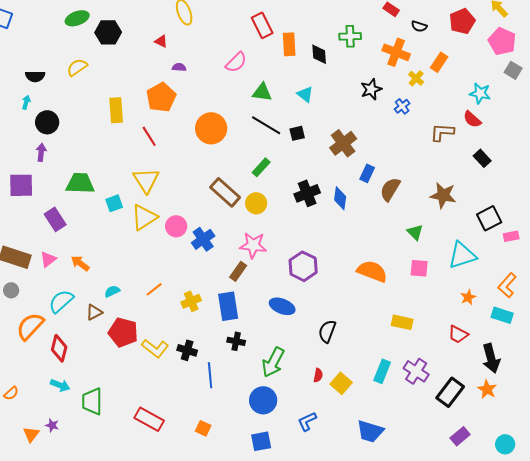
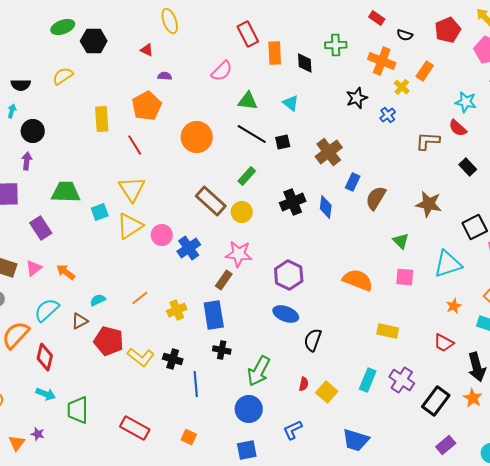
blue ellipse: (282, 306) -> (286, 314), moved

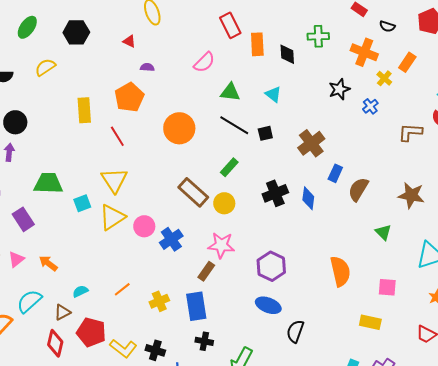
green ellipse: (63, 27) -> (27, 27), moved, turned -35
pink square: (405, 277) -> (387, 287), moved
orange semicircle: (358, 280) -> (340, 271), turned 56
red diamond: (45, 357) -> (55, 343), moved

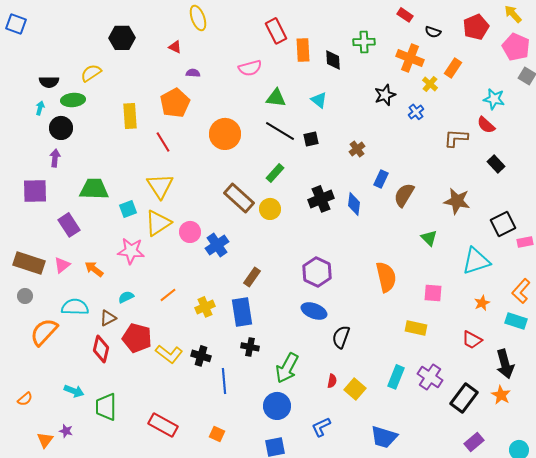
green ellipse: (27, 27) -> (73, 100), moved, turned 50
pink semicircle: (204, 62) -> (250, 68), turned 30
brown cross: (311, 143) -> (357, 149), size x0.6
pink star: (221, 245) -> (131, 251), moved
cyan semicircle: (29, 301) -> (75, 307), turned 44

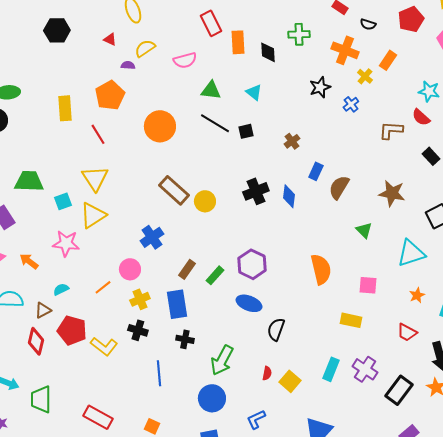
yellow semicircle: (91, 73) -> (145, 48), moved
green rectangle: (275, 173) -> (215, 275), moved
pink circle: (190, 232) -> (130, 269), moved
black cross: (201, 356) -> (138, 330), moved

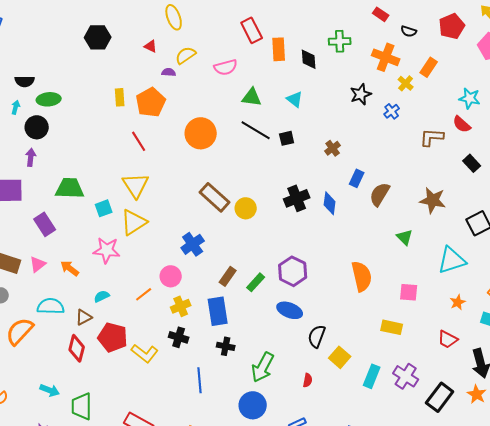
yellow rectangle: (65, 108) -> (120, 97), moved, size x0.7
yellow square: (290, 381) -> (340, 357), moved

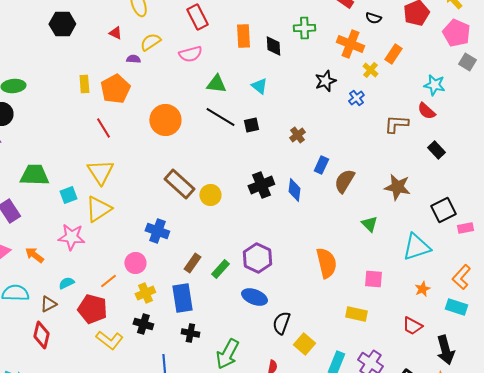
red rectangle: (252, 30) -> (197, 17), moved
blue cross: (193, 244) -> (157, 231), turned -35
red pentagon: (113, 337) -> (92, 309), moved

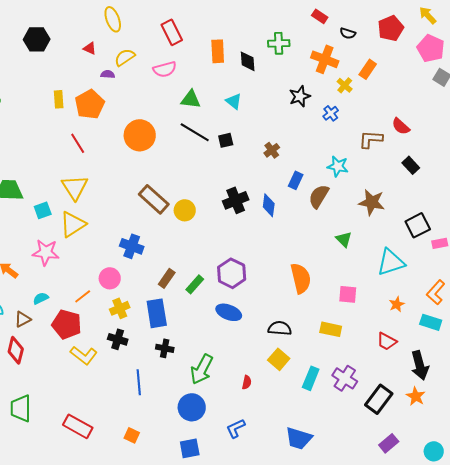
cyan star: (434, 85) -> (338, 166), moved
black semicircle: (281, 323) -> (280, 328), moved, turned 75

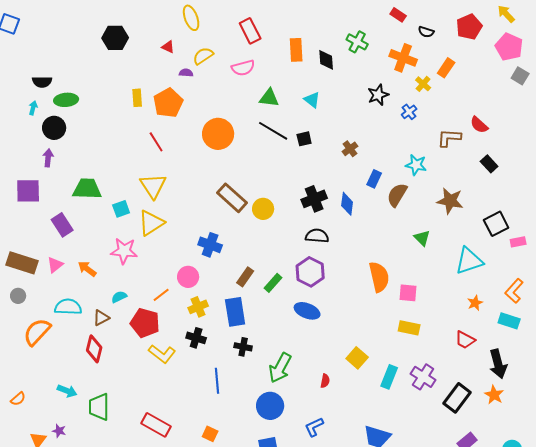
green cross: (279, 43) -> (357, 42), turned 30
pink square: (348, 294) -> (408, 293), moved
black semicircle: (280, 328) -> (317, 236), moved

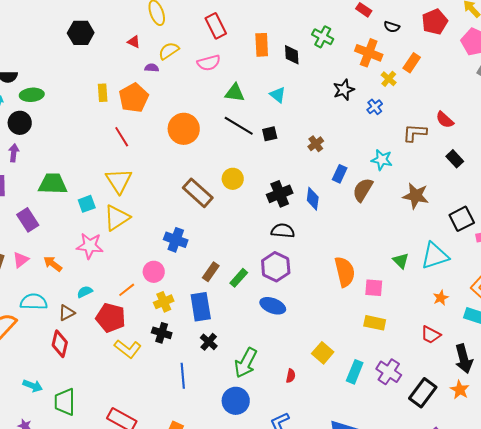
yellow circle: (263, 209) -> (233, 179), moved
green triangle: (422, 238) -> (401, 261), moved
black cross: (243, 347) -> (209, 342), turned 30

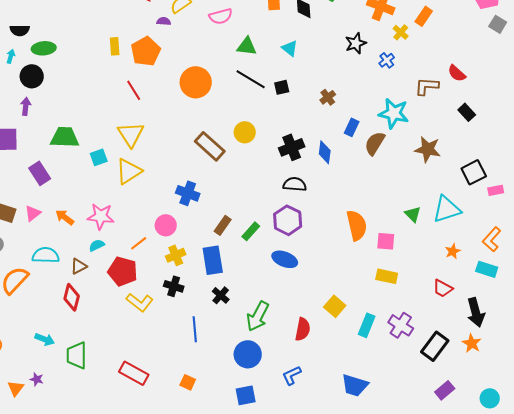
cyan star: (382, 160) -> (394, 113), size x1.4
pink star: (90, 246) -> (101, 216), moved
red semicircle: (291, 376) -> (303, 329), size x1.6

